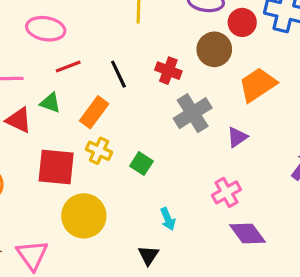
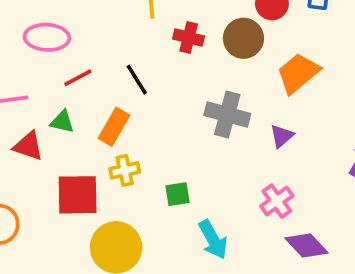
red cross: (168, 71) -> (189, 38), moved
gray cross: (193, 113) -> (227, 114), turned -36
yellow cross: (99, 151) -> (125, 170), turned -30
green square: (141, 164) -> (178, 194), moved, turned -35
cyan arrow: (168, 219) -> (213, 239), size x1.5

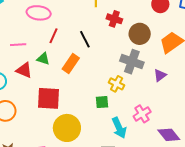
brown circle: (243, 38) -> (140, 34), moved
red line: (78, 78) -> (53, 36), turned -42
yellow cross: (125, 170) -> (117, 84), moved, turned 35
pink cross: (277, 201) -> (142, 114), moved

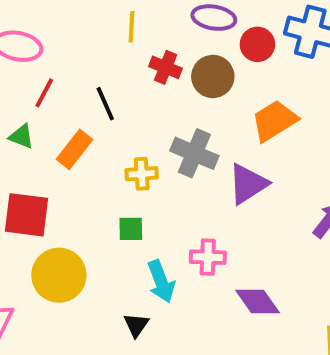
brown circle: (140, 34) -> (213, 76), moved
purple triangle: (160, 75) -> (248, 184), size x1.6
yellow cross: (117, 84) -> (142, 174), moved, turned -35
pink cross: (142, 114) -> (208, 257), turned 30

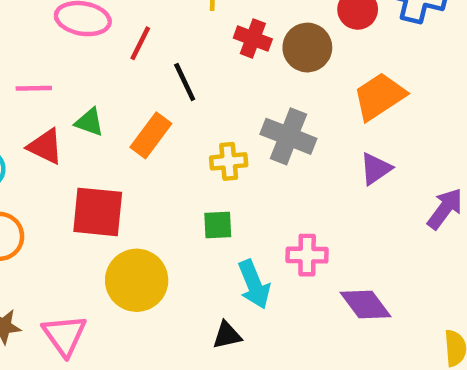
red line: (44, 93) -> (140, 43), moved
purple triangle: (248, 184) -> (376, 169), moved, size x0.7
black triangle: (136, 325) -> (227, 335), turned 44

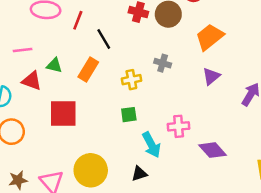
gray cross: (288, 136) -> (163, 63), size x0.6
yellow circle: (137, 280) -> (91, 170), moved

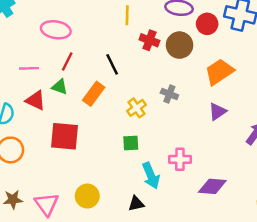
red line: (78, 20) -> (67, 62), moved
yellow cross: (131, 80) -> (137, 108), turned -30
purple diamond: (213, 150) -> (212, 186), turned -48
yellow circle: (91, 170) -> (87, 196), size x0.7

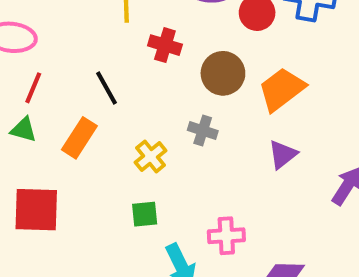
brown circle: (180, 45) -> (223, 73), moved

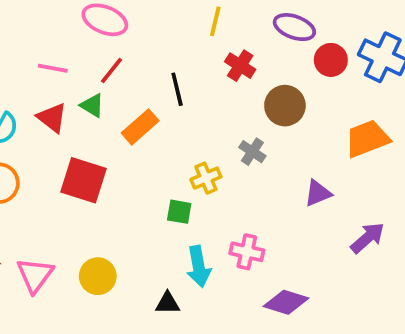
orange trapezoid: (282, 89) -> (367, 139), moved
yellow cross: (151, 156) -> (206, 178), moved

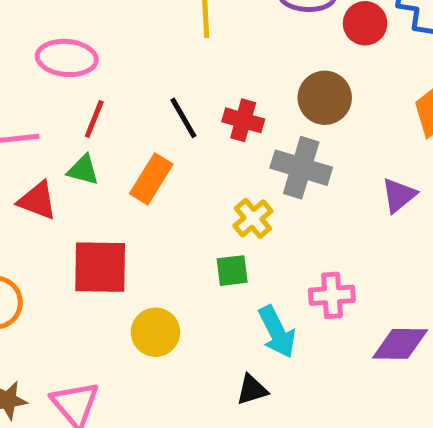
red cross: (240, 66) -> (243, 120), moved
gray cross: (252, 152) -> (301, 168), size x1.6
yellow circle: (98, 276) -> (155, 332), moved

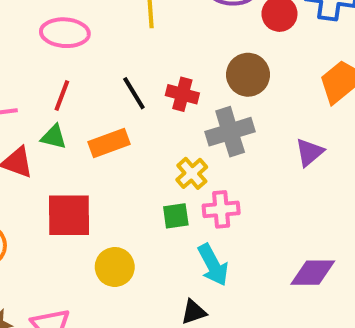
pink ellipse: (67, 58) -> (65, 33), moved
gray cross: (301, 168) -> (230, 132), turned -33
orange rectangle: (151, 179) -> (109, 143), turned 39
pink cross: (332, 295) -> (221, 209), moved

